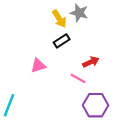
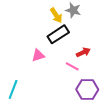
black rectangle: (62, 41) -> (58, 34), size x1.5

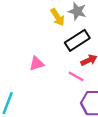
black rectangle: (58, 34) -> (77, 40), moved

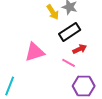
pink triangle: (37, 64) -> (35, 52), size x1.5

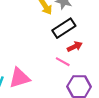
pink triangle: (35, 52) -> (19, 78), moved

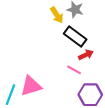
black rectangle: (64, 28) -> (75, 37), turned 70

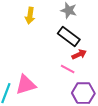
yellow arrow: (57, 15) -> (30, 16), moved, turned 42

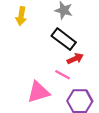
pink triangle: (26, 85) -> (38, 92), moved

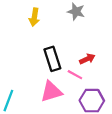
black rectangle: (64, 39) -> (52, 59), moved, turned 35

